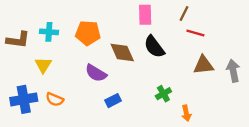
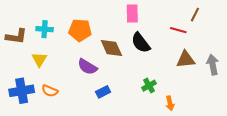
brown line: (184, 14) -> (195, 15), moved

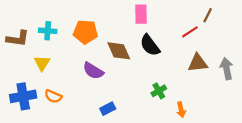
red line: (178, 30) -> (190, 32), turned -49
blue rectangle: (103, 92) -> (108, 109), moved

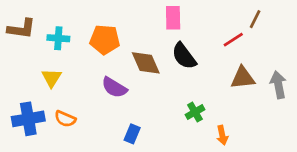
brown L-shape: (18, 39) -> (21, 29), moved
blue rectangle: (108, 109) -> (132, 134), turned -40

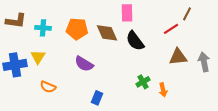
brown diamond: (146, 63) -> (107, 33), moved
blue cross: (28, 119) -> (15, 65), moved
orange arrow: (222, 135) -> (163, 90), moved

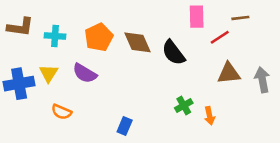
pink rectangle: (127, 13) -> (197, 17), moved
brown line: (187, 14) -> (240, 18), turned 56
orange pentagon: (77, 29) -> (99, 37), turned -30
purple semicircle: (84, 64) -> (85, 73), moved

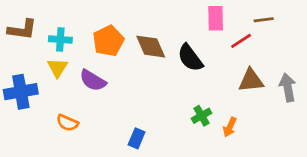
yellow triangle: (49, 73) -> (57, 68), moved
orange arrow: (209, 116) -> (230, 127), turned 36

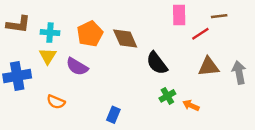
black semicircle: (190, 58) -> (157, 63), moved
orange arrow: (230, 127) -> (191, 105), turned 91

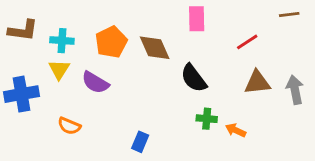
pink rectangle: (179, 15) -> (197, 19), moved
brown line: (219, 16) -> (289, 14), moved
green cross: (167, 96) -> (207, 119), turned 35

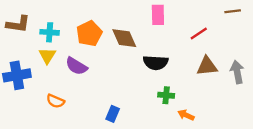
black semicircle: (194, 78) -> (156, 63), turned -50
orange arrow: (236, 130) -> (186, 115), moved

